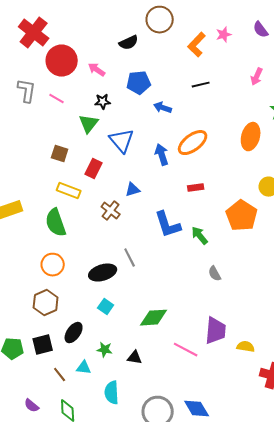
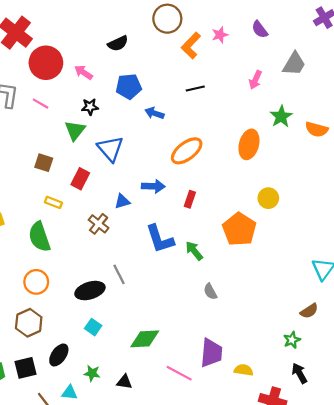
brown circle: (160, 20) -> (167, 19), moved
blue arrow: (162, 155) -> (153, 186), moved, turned 110
red rectangle: (196, 188) -> (190, 199), turned -63
yellow rectangle: (69, 191) -> (53, 202), size x0.7

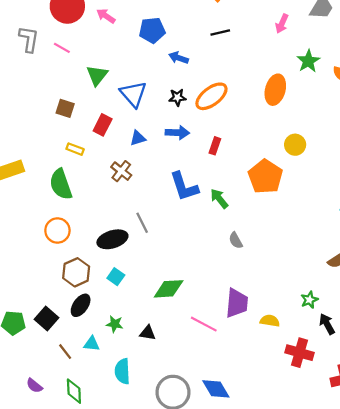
black star: (90, 107) -> (177, 97), moved
blue triangle: (122, 201) -> (138, 138), moved
brown hexagon: (29, 323) -> (76, 272), moved
green star: (292, 340) -> (309, 300), moved
black square: (25, 368) -> (46, 319), turned -35

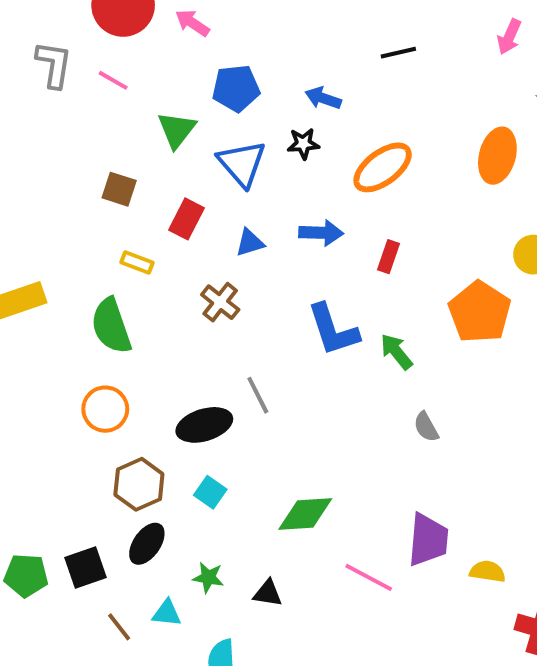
blue pentagon: (152, 30) -> (236, 88), moved
black star: (177, 97) -> (303, 144), moved
black square: (46, 319) -> (85, 568), turned 30

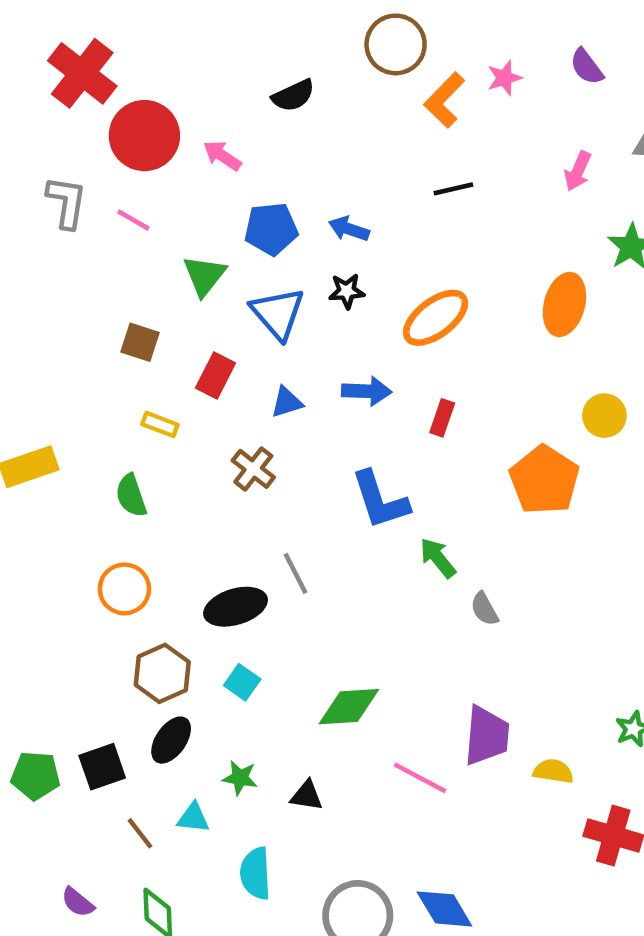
blue arrow: (323, 98) -> (349, 229), moved
green semicircle: (111, 326) -> (131, 496), size x0.7
green arrow: (396, 352) -> (438, 558), moved

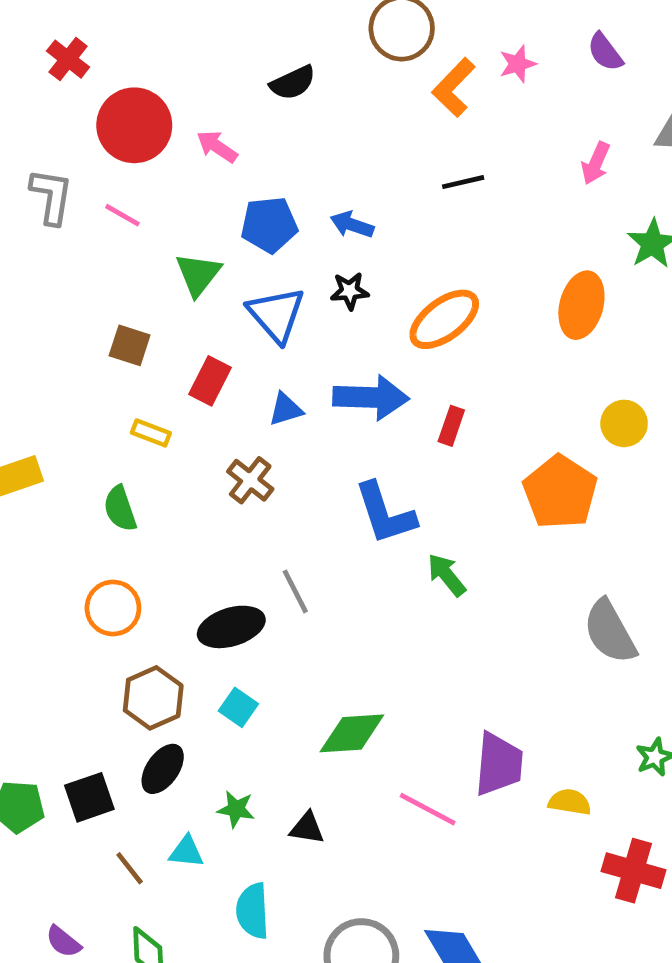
red cross: (82, 73) -> (68, 59), size x0.6
blue arrow: (367, 391) -> (371, 397), size x1.4
gray semicircle: (484, 609) -> (610, 632), moved, size x1.8

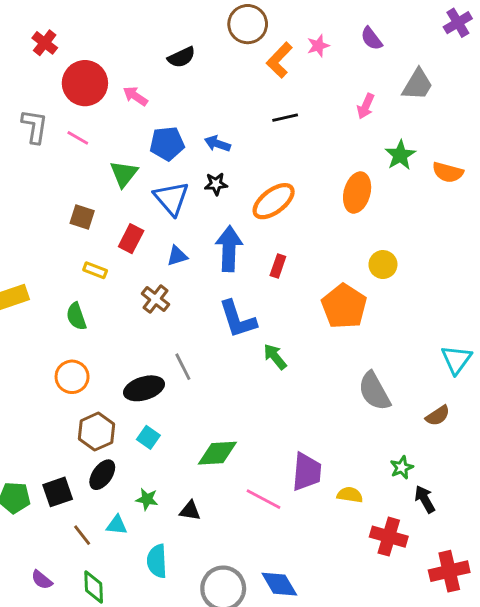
blue arrow: (371, 397) -> (229, 249), turned -90

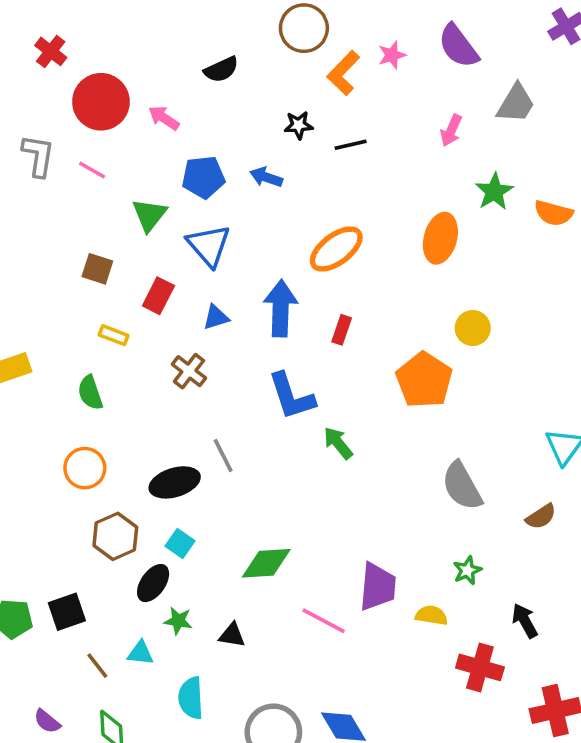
purple semicircle: (371, 38) -> (458, 46), size x1.5
black star: (216, 184) -> (299, 125), moved
green star: (402, 467) -> (467, 570), moved
black ellipse: (102, 475) -> (153, 583), moved

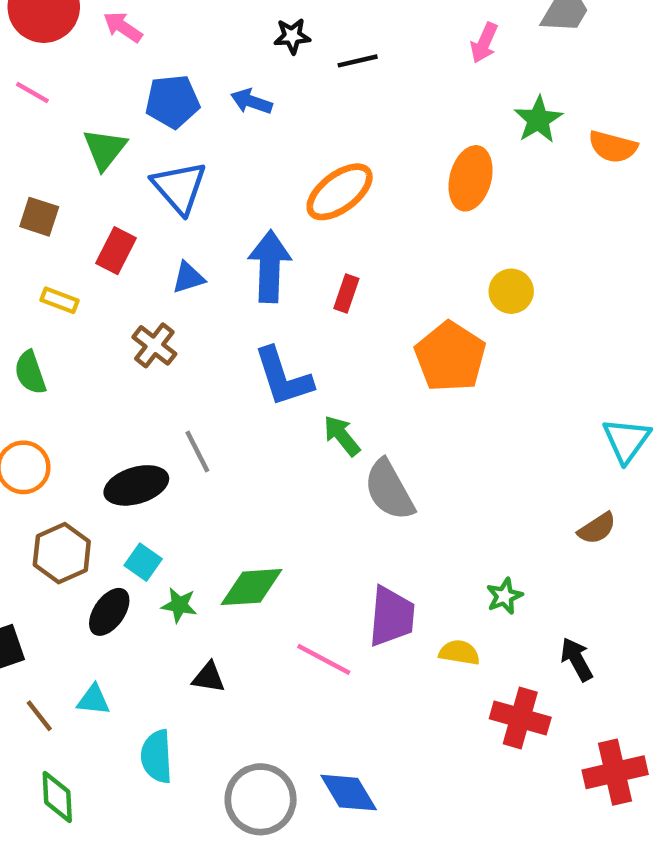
gray semicircle: (462, 486) -> (389, 490), moved
green star: (178, 621) -> (179, 605), moved

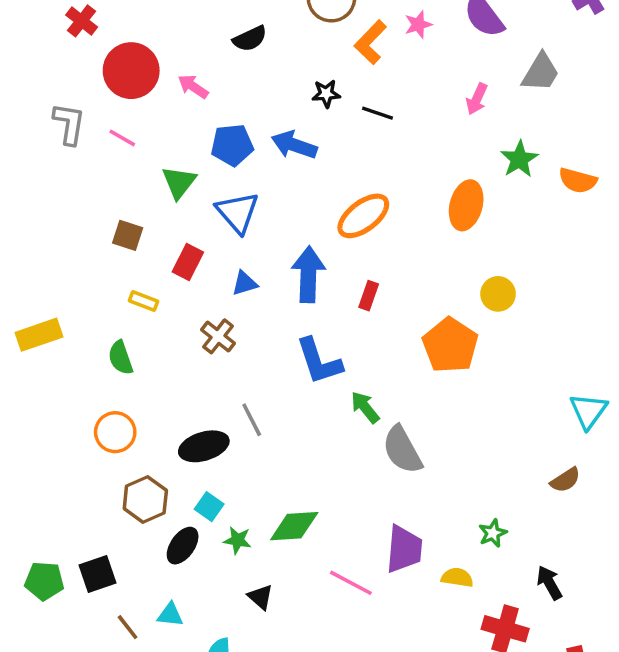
black line: (358, 61) -> (378, 113), turned 32
blue arrow: (251, 102) -> (294, 145), size x1.4
black triangle: (209, 677) -> (261, 597), turned 32

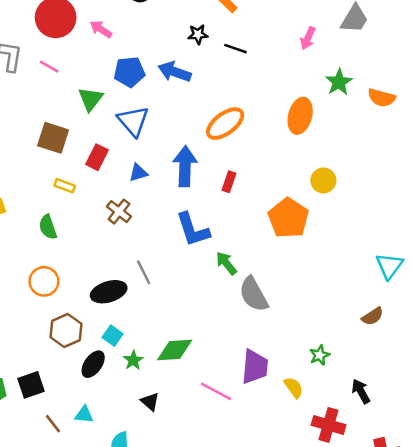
brown square: (128, 235) -> (53, 138), size x1.4
green star: (237, 540) -> (133, 360), turned 30
yellow semicircle: (457, 577) -> (294, 387), turned 45

